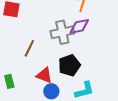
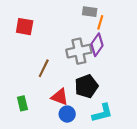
purple diamond: (79, 26) -> (97, 45), turned -45

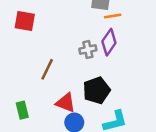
orange line: (100, 22) -> (113, 16), turned 64
gray cross: (79, 51) -> (88, 49), size x0.6

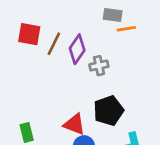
purple diamond: (109, 42) -> (77, 49), moved
brown line: (47, 69) -> (54, 44), moved

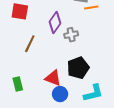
brown line: (54, 44) -> (30, 44), moved

